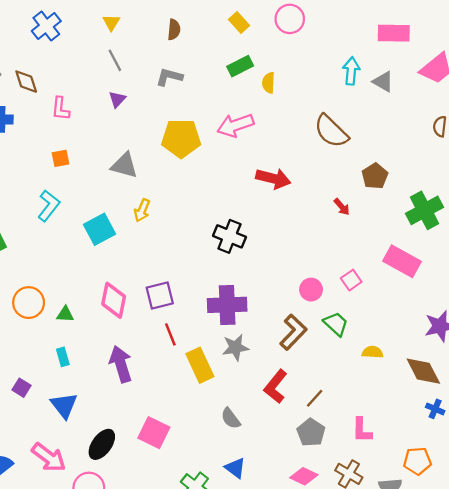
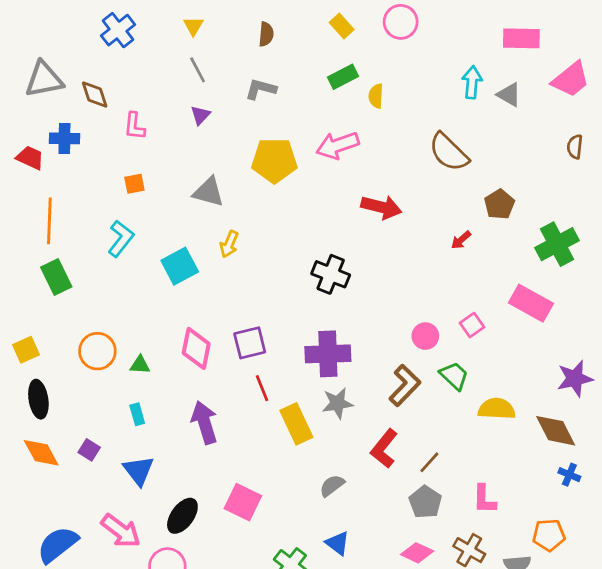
red arrow: (342, 207) -> (461, 240), turned 90
yellow semicircle: (372, 352) -> (497, 409), size x1.5
gray semicircle: (231, 418) -> (332, 486), turned 90

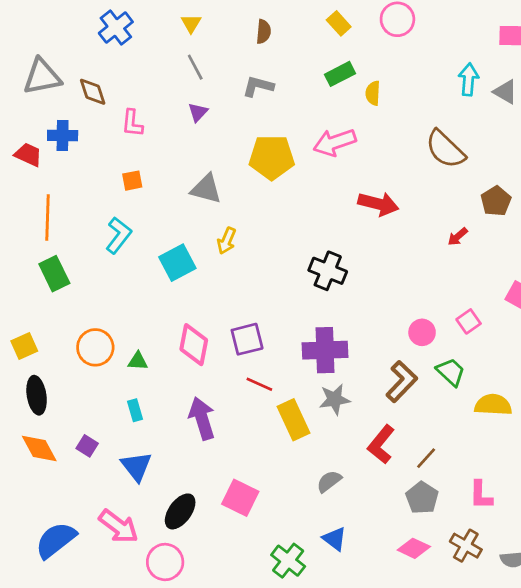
red line: (262, 388) -> (259, 384), turned -44

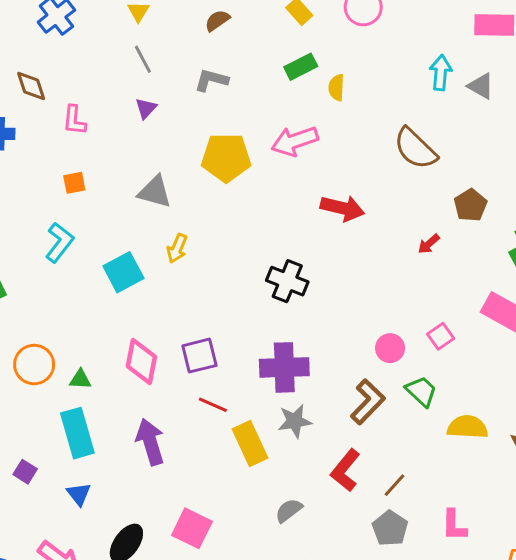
brown semicircle: (263, 32) -> (217, 21), turned -130
cyan rectangle: (135, 410) -> (77, 433), size x2.0
blue triangle: (136, 466) -> (79, 494), size x0.7

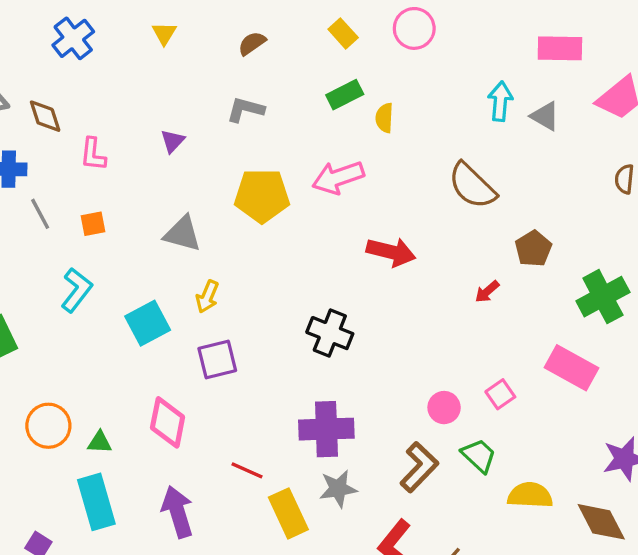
gray line: (143, 59) -> (40, 214), moved
purple square: (199, 356) -> (217, 360), moved

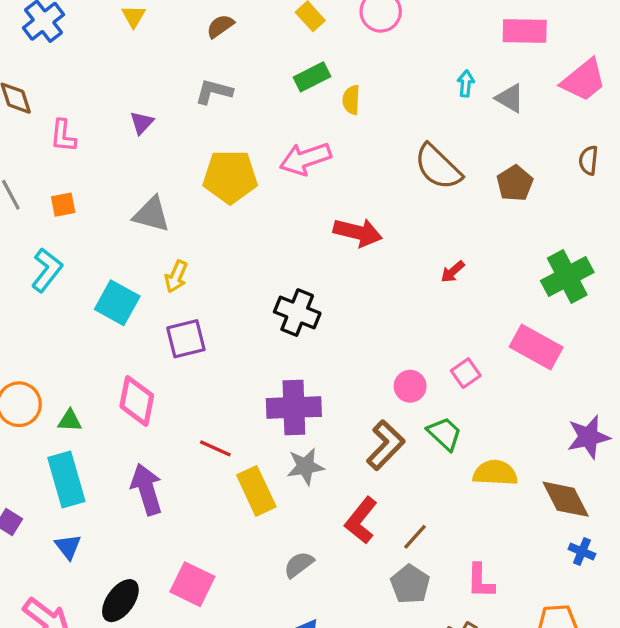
cyan arrow: (500, 101) -> (466, 83), size x0.7
brown pentagon: (533, 249) -> (515, 183), moved
cyan square: (148, 323) -> (117, 303), turned -33

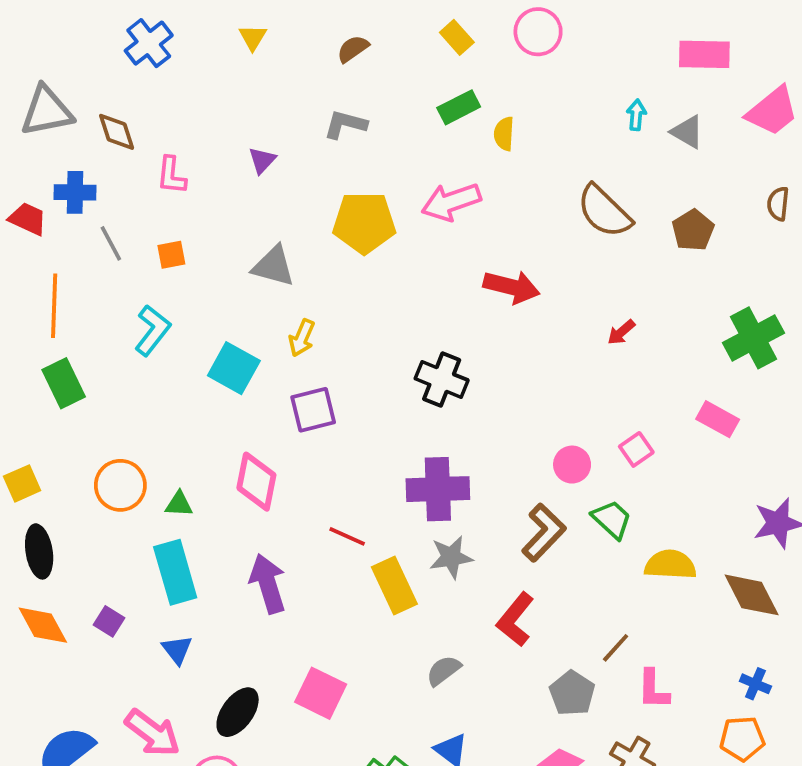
pink rectangle: (536, 347) -> (718, 419), size x0.7
brown line: (415, 537) -> (616, 648), moved
blue cross: (582, 552) -> (755, 684), moved

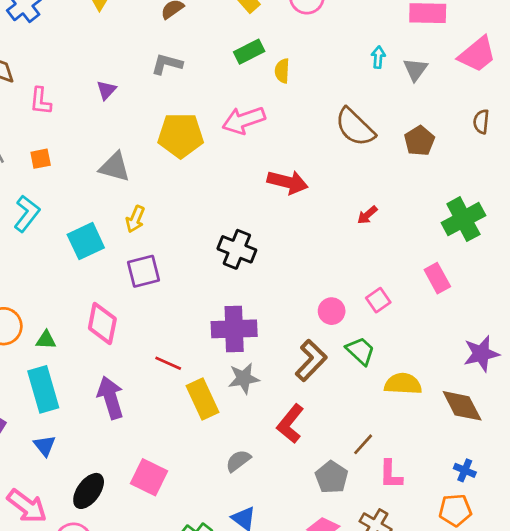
gray triangle: (687, 132) -> (415, 69), turned 36
cyan square: (234, 368) -> (86, 241), turned 36
pink rectangle: (718, 419) -> (437, 278), turned 32

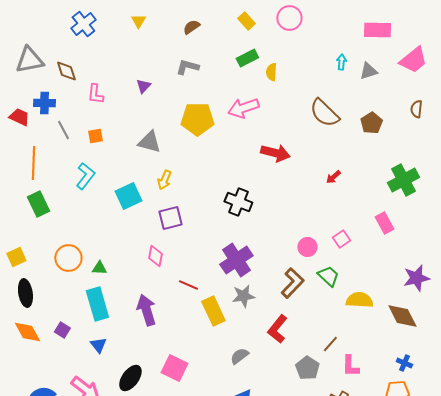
gray triangle: (415, 69) -> (368, 71), turned 36
pink diamond: (102, 323) -> (155, 256), moved, size x0.7
purple cross: (234, 329) -> (236, 260), turned -32

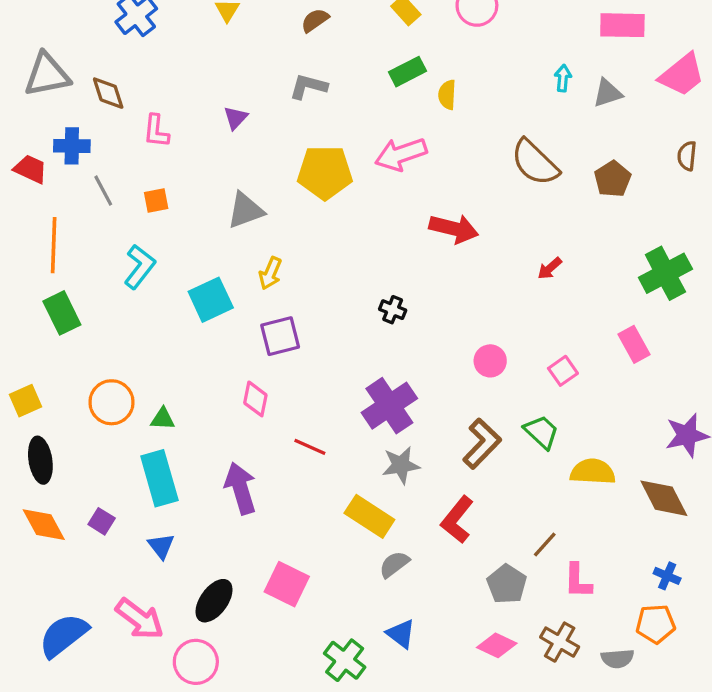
gray triangle: (149, 142) -> (245, 210), turned -35
black cross: (238, 202) -> (393, 310), size x0.6
pink circle: (307, 247) -> (490, 361), moved
yellow rectangle: (213, 311) -> (369, 516), moved, turned -32

